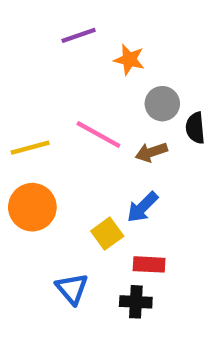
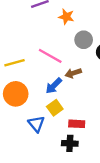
brown arrow: (151, 152) -> (73, 73), moved
blue arrow: (142, 207) -> (54, 86), moved
blue triangle: (72, 289) -> (36, 124), moved

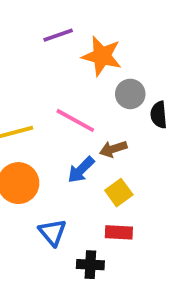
orange star: (66, 17) -> (102, 56), size x1.5
yellow square: (55, 108) -> (119, 193), moved
black cross: (70, 143) -> (90, 265), moved

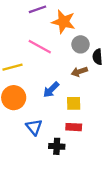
pink line: (75, 120) -> (40, 47), moved
brown arrow: (113, 149) -> (79, 72), moved
yellow square: (119, 193) -> (74, 103), turned 35

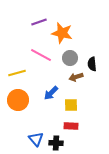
gray circle: (80, 44) -> (70, 58), moved
blue triangle: (34, 127) -> (36, 139), moved

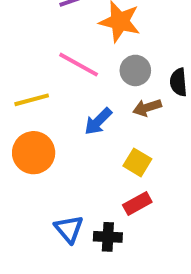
blue arrow: (51, 93) -> (98, 121), moved
yellow square: (71, 105) -> (137, 162), turned 32
red rectangle: (71, 126) -> (137, 204), turned -32

